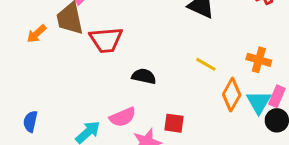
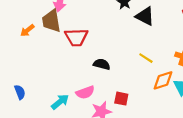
orange diamond: (232, 95) -> (163, 80), turned 40
blue semicircle: (30, 121) -> (20, 92), turned 144

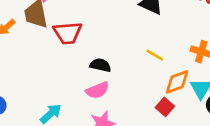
pink semicircle: (85, 92) -> (97, 90), moved
red square: (121, 99) -> (165, 107), moved, turned 32

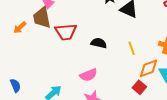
yellow line: (155, 55) -> (132, 48), turned 40
black semicircle: (100, 65) -> (99, 43), moved

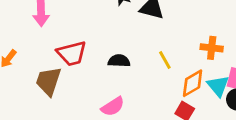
brown trapezoid: (42, 18) -> (48, 81), moved, turned 40

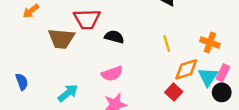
black semicircle: (119, 61) -> (114, 37), moved
brown trapezoid: (48, 81) -> (61, 39), turned -116

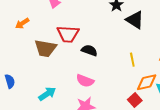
pink semicircle: (112, 74) -> (85, 81), turned 36

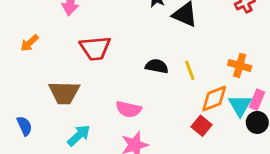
brown trapezoid: (45, 48) -> (64, 93), moved
black semicircle: (89, 50) -> (157, 66), moved

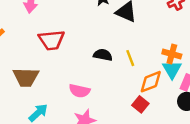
cyan triangle: (240, 105) -> (172, 69), moved

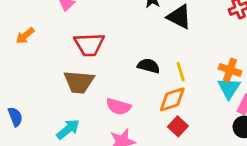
brown trapezoid: (26, 77) -> (79, 82), moved
orange diamond: (151, 82) -> (172, 99), moved
red square: (140, 104) -> (178, 126), moved

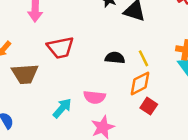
brown trapezoid: (79, 82) -> (25, 74), moved
cyan arrow: (68, 129) -> (62, 108), moved

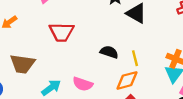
brown trapezoid: (25, 74) -> (22, 64), moved

